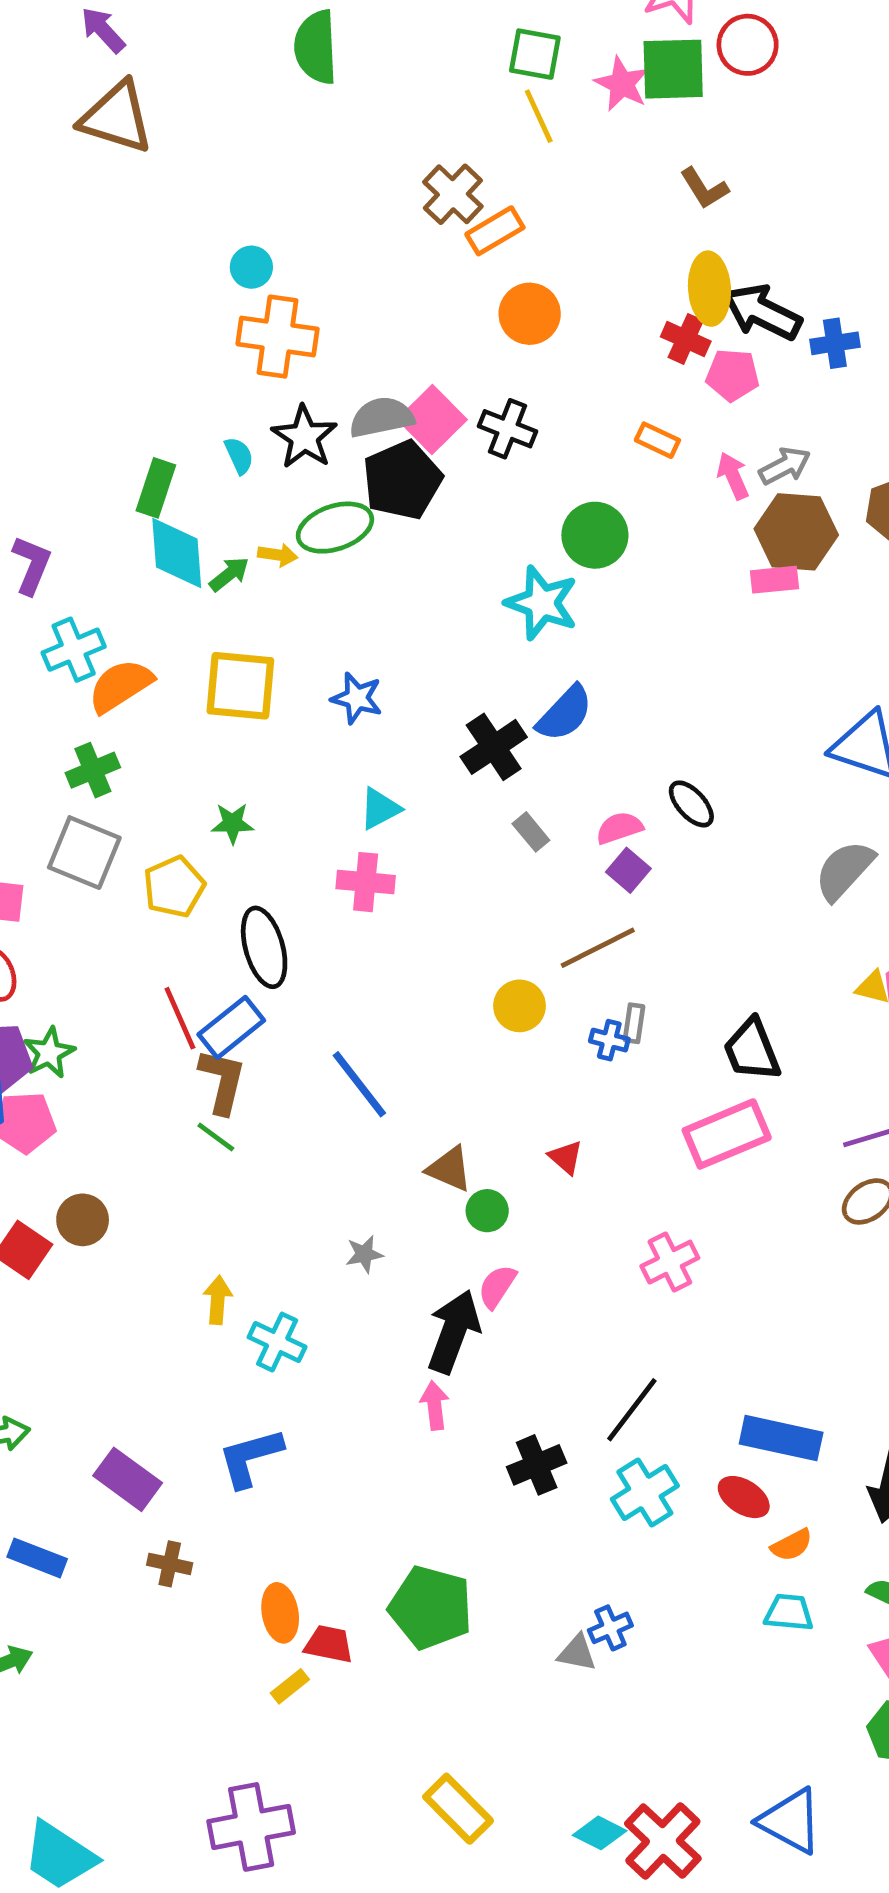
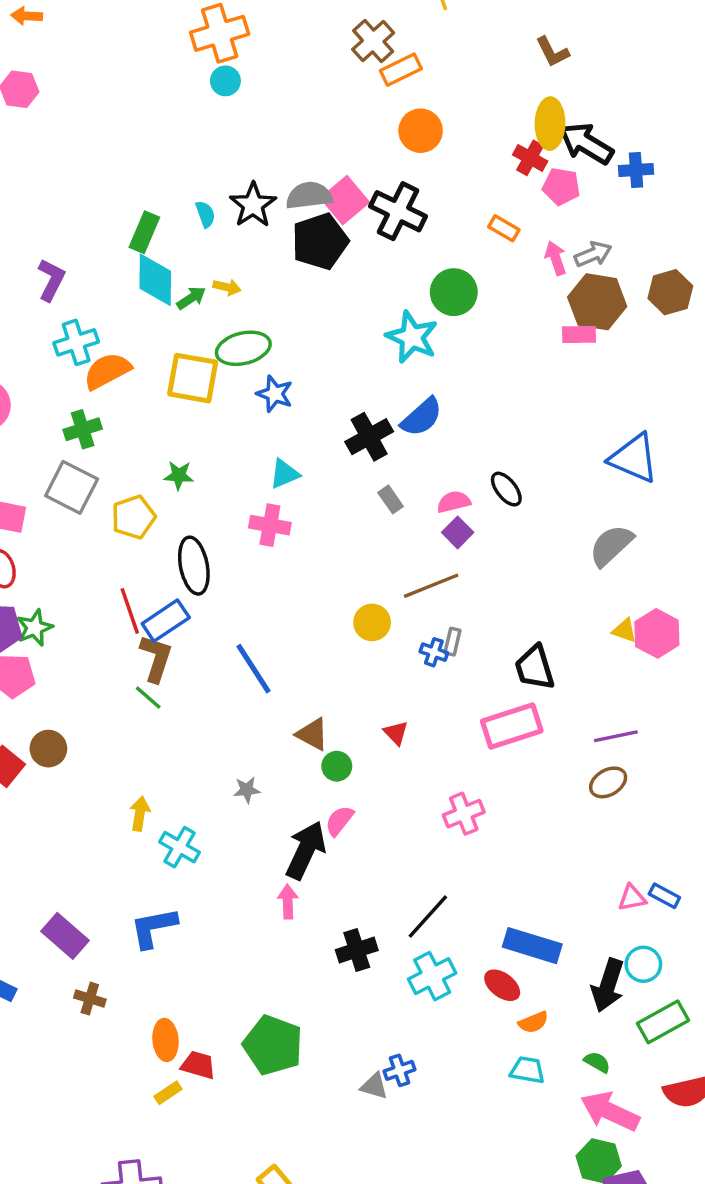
orange cross: (278, 337) -> (220, 33), moved, turned -30
black cross: (508, 429) -> (398, 211), size x1.4
green ellipse: (335, 528) -> (243, 348), moved

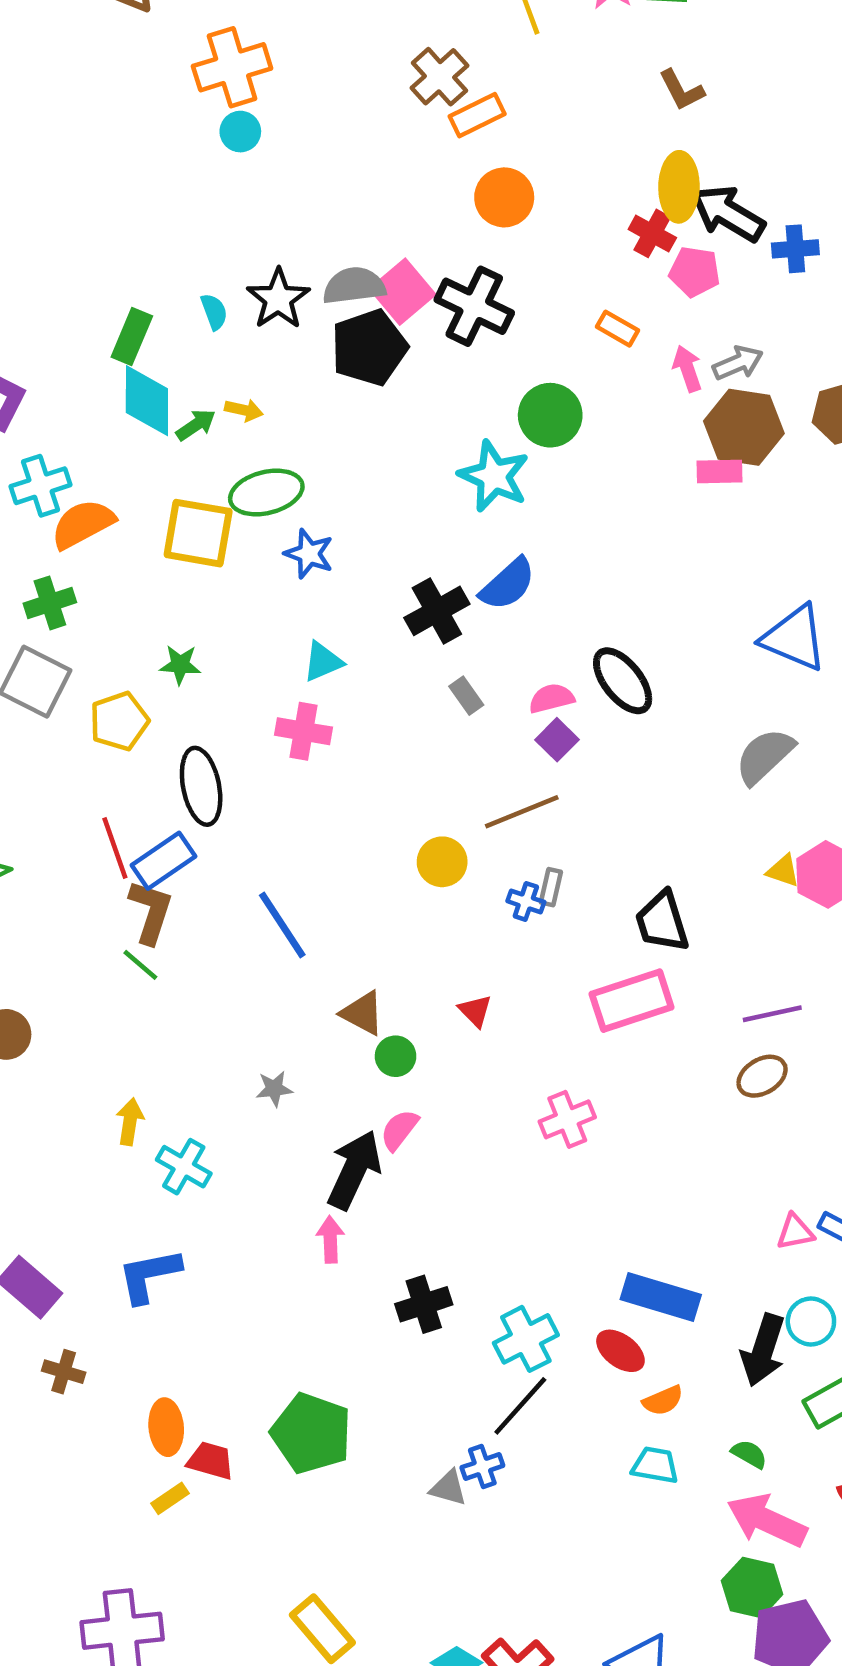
black ellipse: (506, 489) -> (623, 681), size x1.4
black line: (428, 917) -> (520, 1406), moved

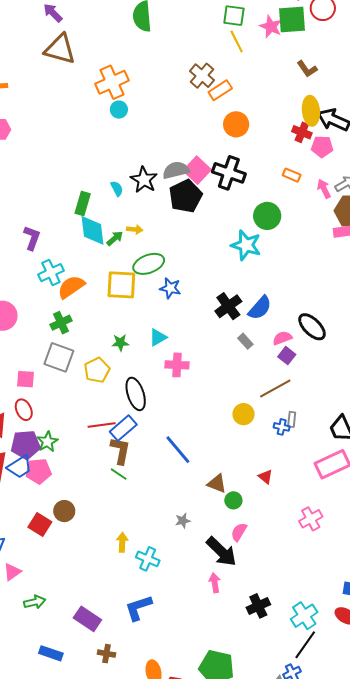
blue semicircle: (508, 584) -> (260, 308), moved
cyan triangle: (323, 662) -> (158, 337), moved
red line: (115, 848) -> (102, 425), turned -72
black arrow: (354, 1170) -> (221, 552), turned 116

